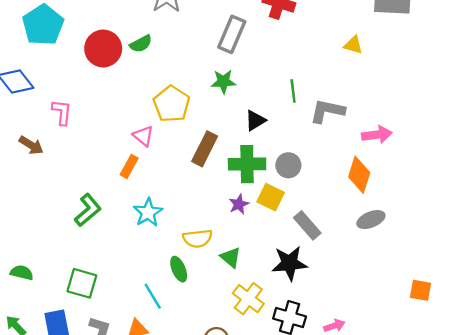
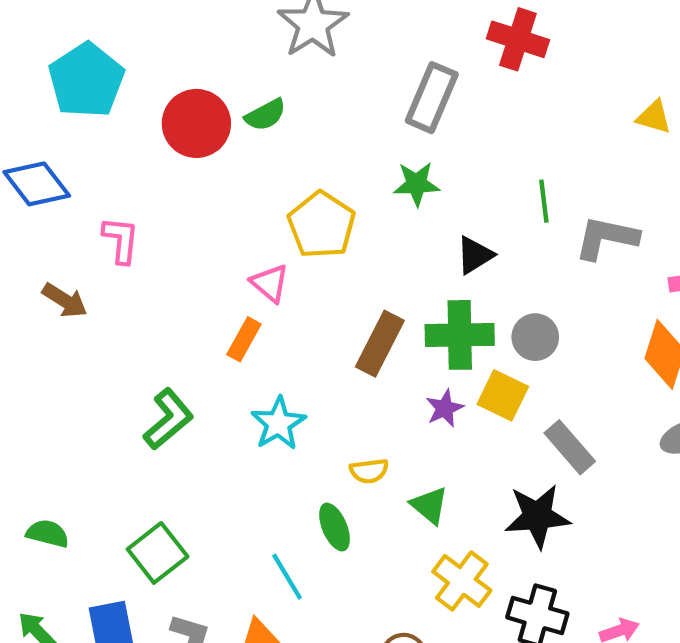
brown rectangle: (205, 149) -> (380, 344), moved
yellow semicircle: (198, 238) -> (369, 471), size x0.7
green square: (82, 283) -> (158, 553), turned 36

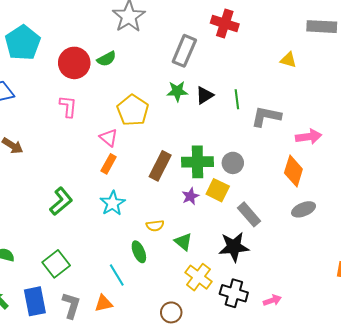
pink L-shape: (121, 240) -> (68, 106), moved
black triangle: (475, 255) -> (205, 95), moved
orange rectangle: (244, 339) -> (109, 164), moved

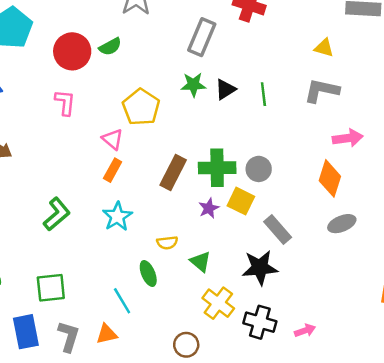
gray L-shape: (266, 116) -> (322, 91), moved
green square: (56, 264) -> (51, 288), turned 32

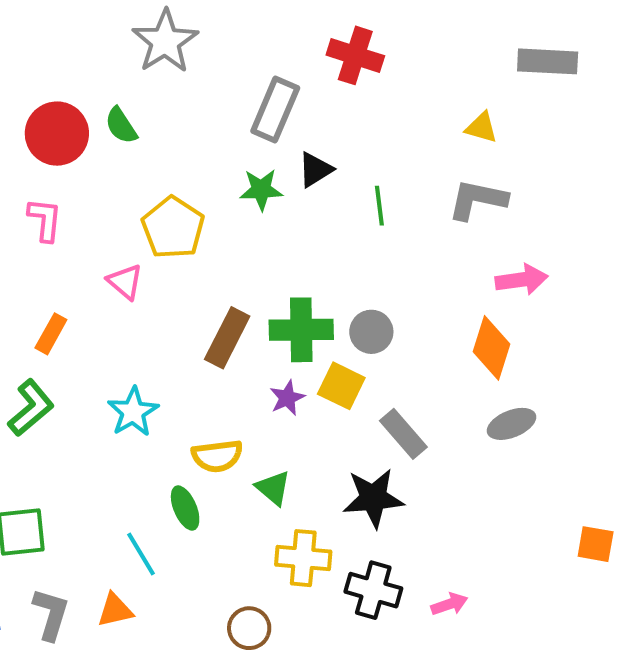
green semicircle: (110, 47) -> (121, 126), turned 85
black triangle: (225, 89) -> (315, 170), moved
orange rectangle: (113, 170) -> (51, 334), moved
yellow semicircle: (167, 243) -> (217, 456), size x1.4
yellow cross: (218, 303) -> (303, 558), turned -32

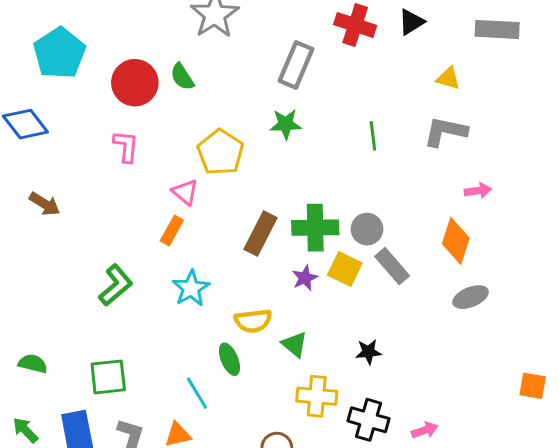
black triangle: (315, 170) -> (411, 22), moved
pink arrow: (522, 280) -> (478, 191), size x0.7
orange rectangle: (51, 334) -> (172, 231), moved
gray rectangle: (403, 434) -> (392, 266), moved
black star: (373, 498) -> (368, 352), size x0.6

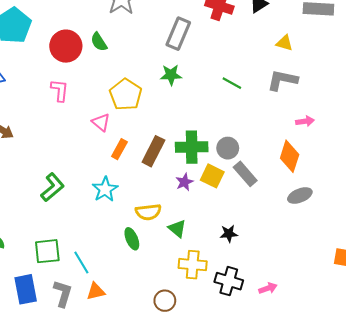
green line: (373, 136) -> (232, 83), turned -54
orange rectangle: (172, 231) -> (119, 149), moved
cyan line: (197, 393) -> (81, 263), moved

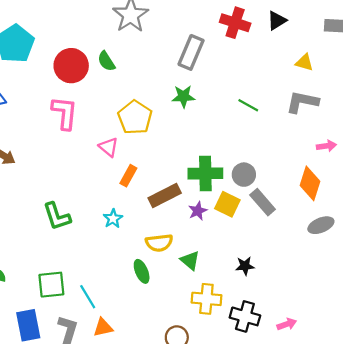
pink L-shape: (60, 90) -> (65, 113), size x1.4
brown rectangle: (153, 151) -> (165, 195), moved, turned 36
green L-shape: (52, 187) -> (57, 216), turned 112
cyan star: (105, 189) -> (113, 219), size x0.7

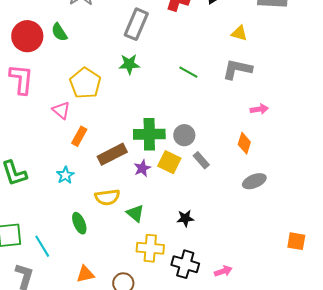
orange diamond: (310, 183) -> (244, 143), size x0.7
gray rectangle: (263, 202) -> (201, 160), size x0.7
green ellipse: (142, 271) -> (79, 223), moved
orange triangle: (103, 327) -> (85, 274), moved

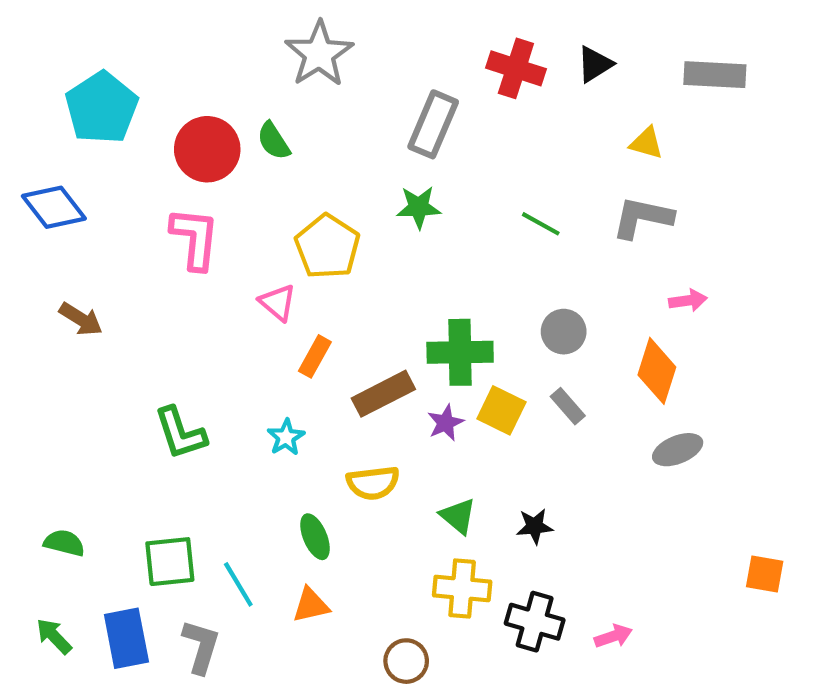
gray circle: (184, 135) -> (564, 332), moved
orange diamond: (244, 143) -> (657, 371), size x1.4
green triangle: (135, 213) -> (458, 516), moved
orange triangle: (85, 274) -> (311, 605), moved

